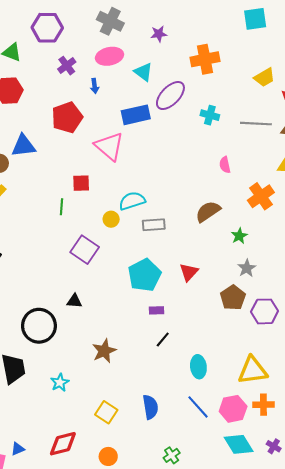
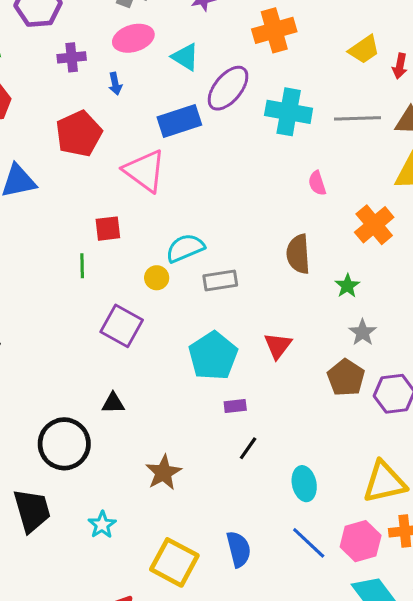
purple cross: (67, 66) -> (72, 57), turned 36
cyan cross: (210, 115) -> (289, 112), size x1.6
brown semicircle: (208, 212) -> (298, 254), turned -55
yellow square: (106, 412) -> (174, 562), size x1.4

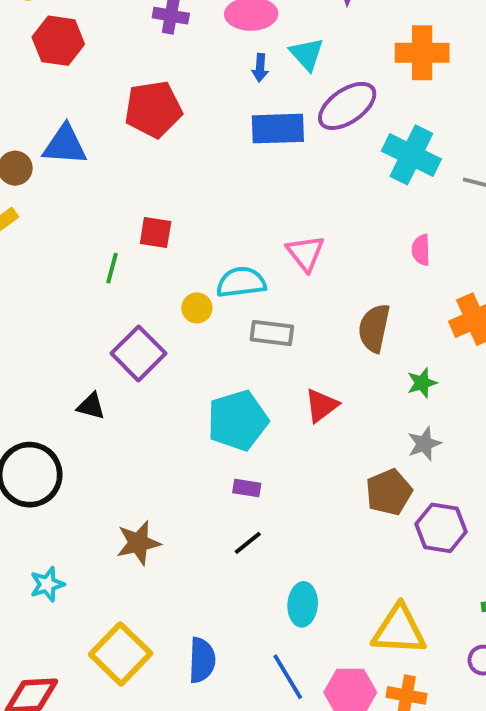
blue arrow: (115, 84) -> (260, 68), moved
pink triangle: (145, 171) -> (305, 253), moved, size x0.7
red triangle: (278, 346) -> (322, 406), moved
black triangle: (113, 403) -> (91, 406), moved

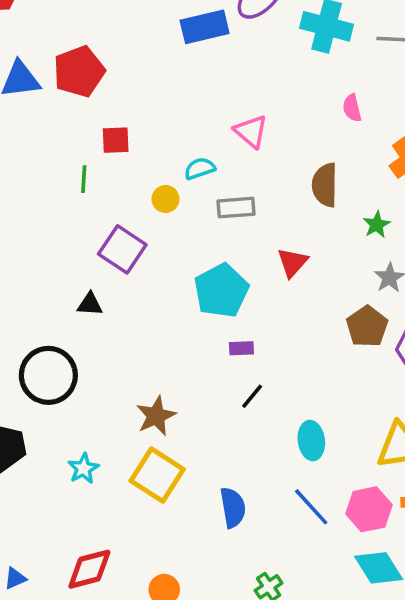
red pentagon: (153, 109) -> (79, 71), moved
cyan semicircle: (241, 282) -> (200, 168), size x0.7
yellow square: (121, 654) -> (157, 475), moved

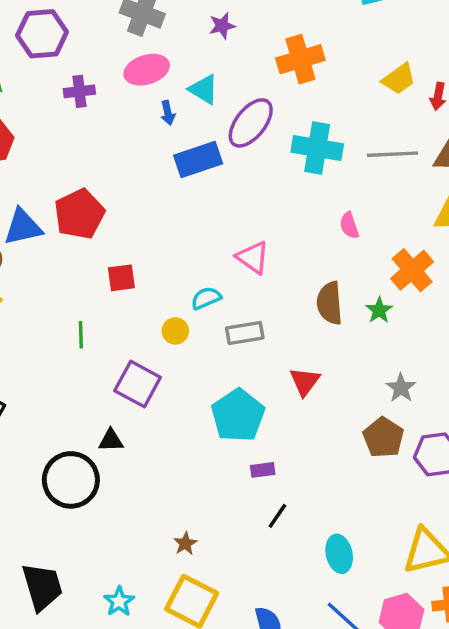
green line: (84, 179) -> (81, 335), moved
green star: (377, 225) -> (379, 310), moved
black circle: (48, 375) -> (71, 480), moved
brown star: (156, 416) -> (185, 544), size x0.6

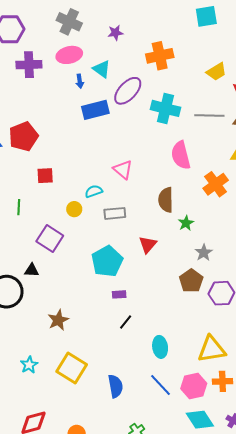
purple cross: (79, 91) -> (29, 65), size x1.4
pink semicircle: (349, 225) -> (181, 155), size x1.8
green star: (379, 310) -> (186, 223), moved
brown star: (185, 544) -> (58, 320), moved, size x1.5

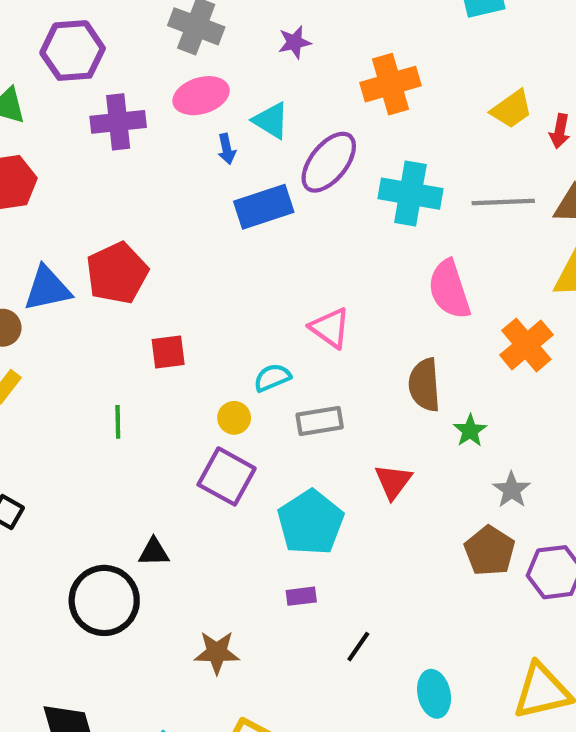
purple square: (50, 238) -> (227, 476), moved
purple rectangle: (119, 294) -> (301, 596), moved
brown star: (58, 320) -> (217, 652), turned 30

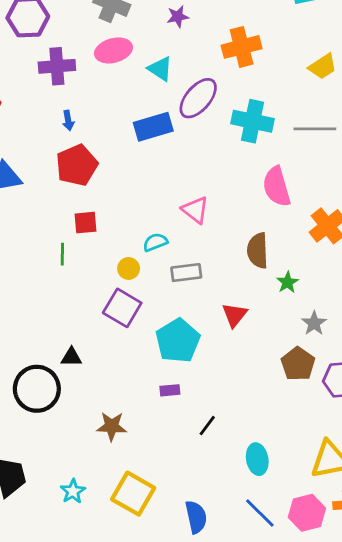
blue arrow: (227, 149) -> (68, 121), moved
red pentagon: (117, 273) -> (77, 165), moved
green line: (118, 422) -> (62, 254), moved

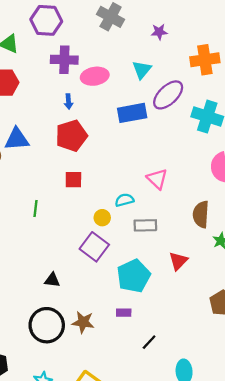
pink ellipse: (113, 50) -> (95, 76), moved
cyan triangle: (160, 69) -> (142, 70), turned 30
green line: (62, 254) -> (35, 208), moved
black circle: (37, 389) -> (47, 325), moved
brown star: (112, 426) -> (83, 322), moved

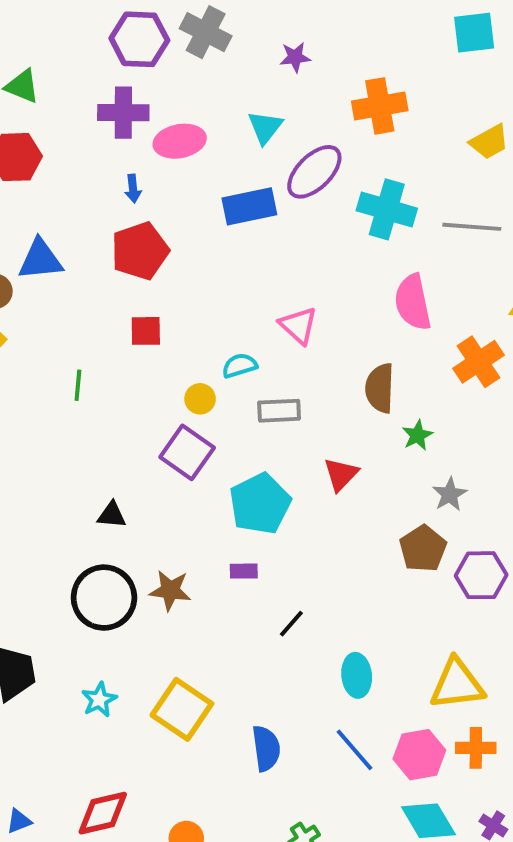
purple hexagon: (46, 20) -> (139, 39), moved

